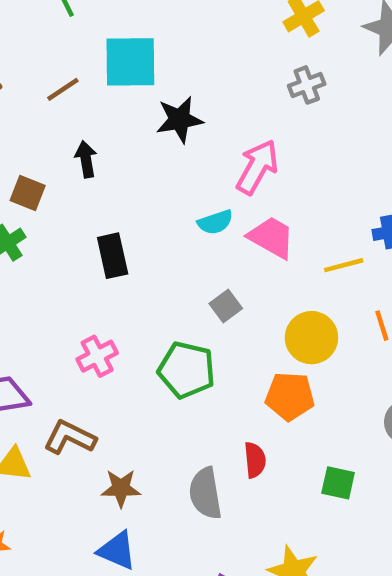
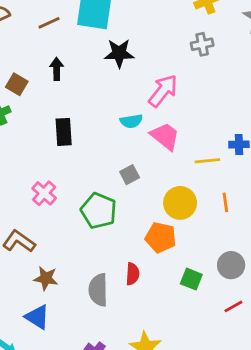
pink cross: (97, 356) -> (44, 193), turned -30
green square: (338, 483) -> (191, 279), moved

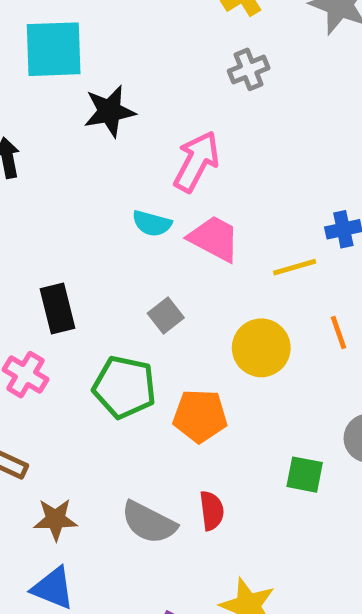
cyan semicircle: (131, 121) -> (152, 223), turned 35
black rectangle: (64, 132) -> (58, 309), moved
orange pentagon: (161, 237) -> (200, 416), moved
red semicircle: (133, 274) -> (212, 511), moved
gray semicircle: (98, 290) -> (149, 522), turned -52

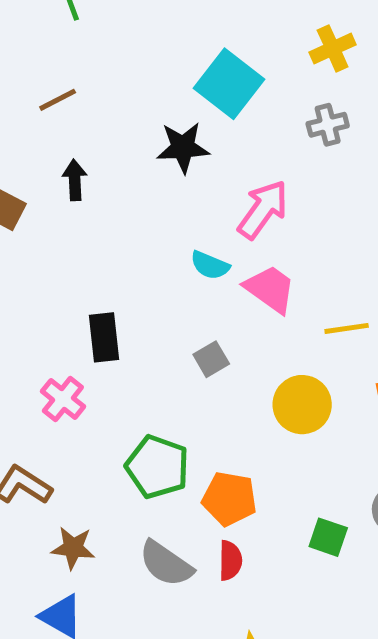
cyan square: (54, 49) -> (229, 84), moved, turned 32
green pentagon: (124, 387) -> (157, 467), moved
orange pentagon: (200, 416) -> (229, 499), moved

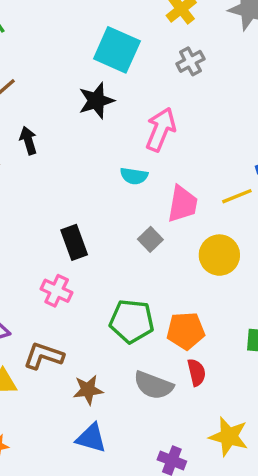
pink trapezoid: (270, 289) -> (182, 204), moved, turned 78

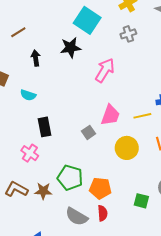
black arrow: (28, 141) -> (36, 58), moved
cyan semicircle: (134, 176) -> (28, 95), moved
brown star: (88, 390) -> (43, 191), moved

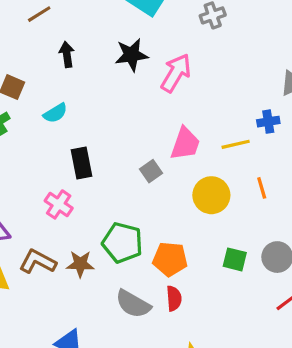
black star: (71, 48) -> (131, 55), moved
cyan semicircle: (28, 95) -> (55, 113), turned -49
green square: (141, 201) -> (235, 259), moved

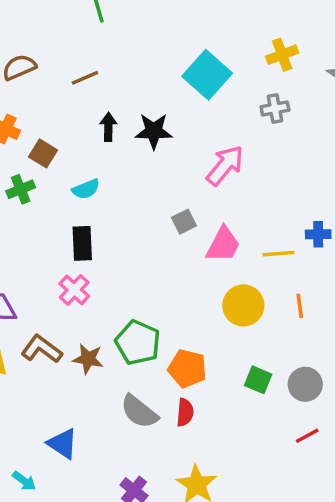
black star: (131, 55) -> (154, 131), moved
black rectangle: (81, 163) -> (82, 243), moved
gray square: (151, 171) -> (184, 222), moved

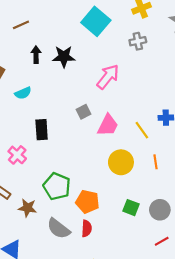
black rectangle: (82, 243) -> (42, 130), moved
yellow line: (279, 254) -> (142, 130), turned 60
brown star: (88, 359) -> (27, 208), moved

